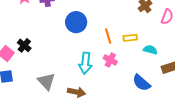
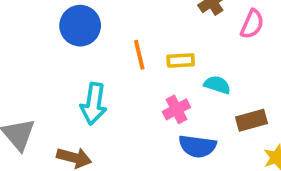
pink cross: (110, 60) -> (176, 109), moved, turned 32
blue semicircle: (141, 83) -> (197, 146), turned -36

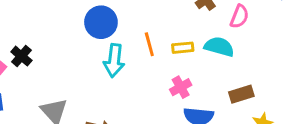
cyan semicircle: (217, 85) -> (219, 47), moved, size x1.4
cyan arrow: (94, 104) -> (114, 60), moved

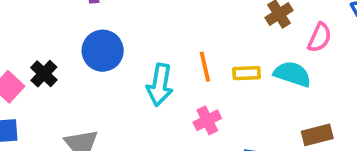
blue circle: (101, 22) -> (103, 51), moved
pink cross: (181, 87) -> (207, 120), moved

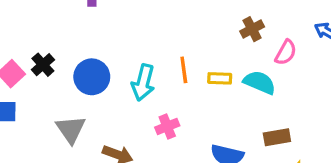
blue circle: (103, 51) -> (92, 77), moved
pink cross: (207, 120) -> (167, 126), moved

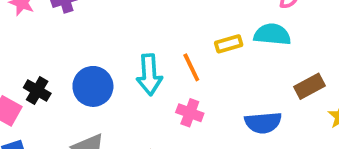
orange line: (184, 70) -> (191, 67), moved
pink cross: (167, 126) -> (190, 113), turned -30

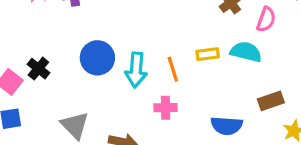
blue circle: (93, 86) -> (97, 58), moved
pink cross: (190, 113) -> (166, 108), turned -30

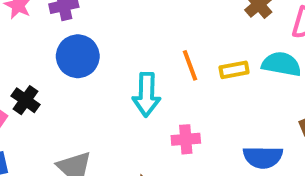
blue circle: (97, 58) -> (78, 56), moved
orange line: (173, 69) -> (190, 65), moved

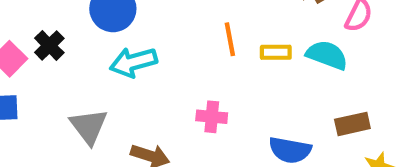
cyan arrow: (146, 95) -> (133, 62), moved, turned 63

